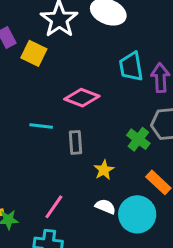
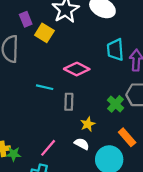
white semicircle: (105, 206) -> (82, 144), moved

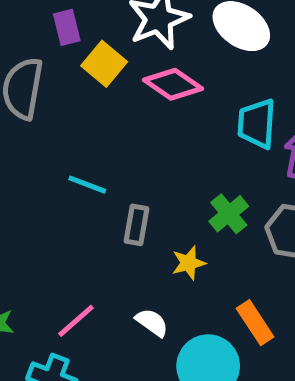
pink diamond: (77, 69) -> (173, 84), moved
green cross: (115, 104) -> (229, 214), moved
yellow star: (88, 124) -> (189, 263), moved

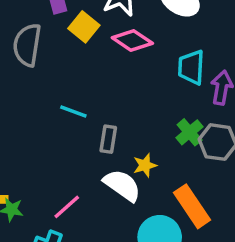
green cross: (229, 214) -> (190, 132), moved
white semicircle: (152, 323) -> (122, 185), moved, size x1.6
orange rectangle: (255, 323) -> (192, 206), size x1.4

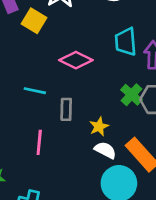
pink diamond: (132, 40) -> (76, 60), moved
white semicircle: (122, 185) -> (105, 150), moved, size x0.7
pink line: (67, 207) -> (39, 142), moved, turned -35

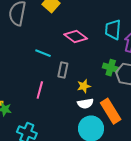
green cross: (132, 95) -> (111, 68), turned -35
white semicircle: (105, 150) -> (85, 104), turned 133

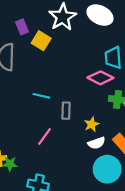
pink diamond: (76, 37) -> (100, 78), moved
pink line: (40, 90) -> (45, 137), turned 30

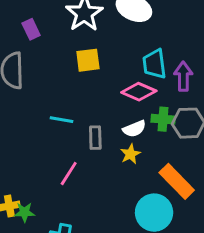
yellow square: (41, 41) -> (88, 60), moved, turned -36
white semicircle: (97, 143) -> (134, 129), moved

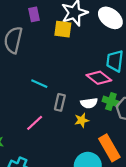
yellow square: (88, 60) -> (63, 29), moved

